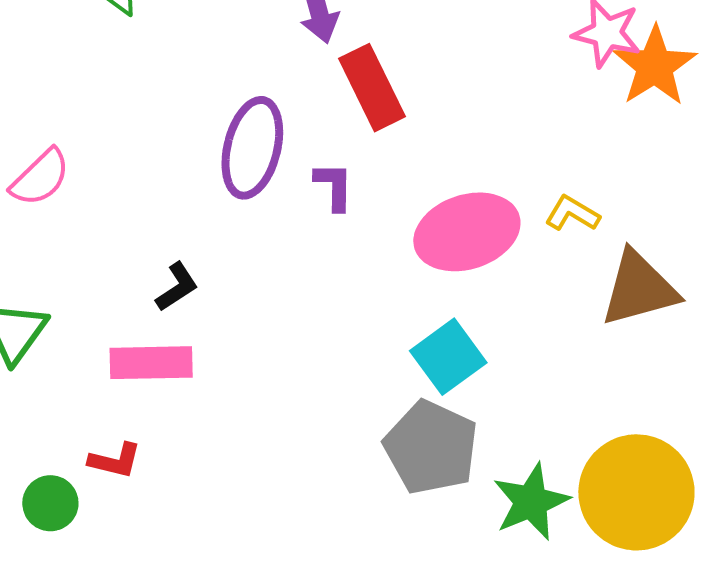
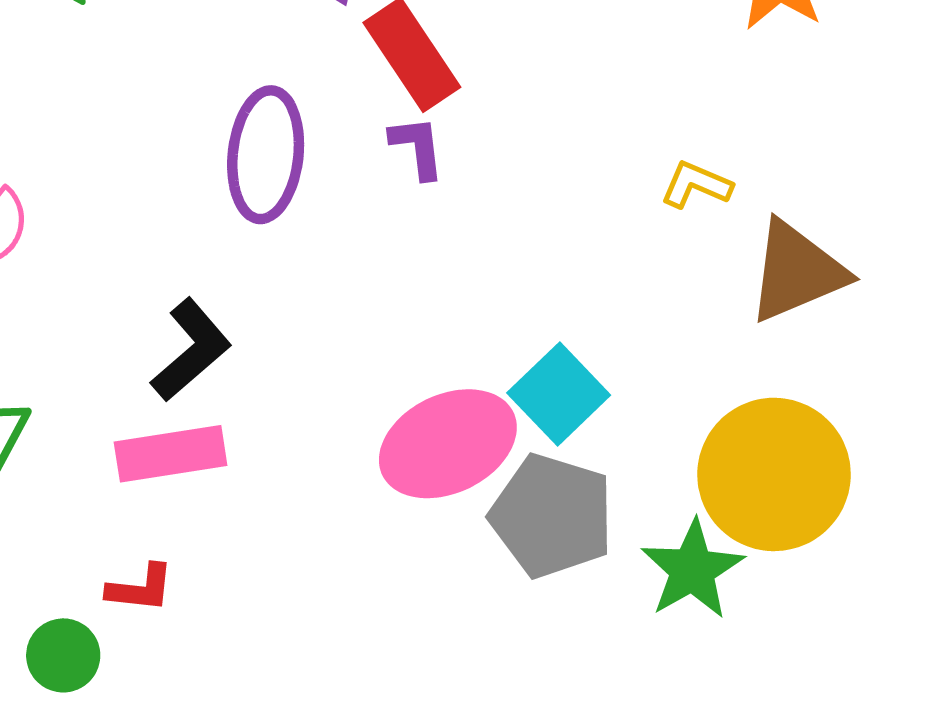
purple L-shape: (334, 186) -> (417, 147), moved
pink ellipse: (467, 232) -> (448, 444), moved
black L-shape: (177, 287) -> (191, 350), size x1.5
yellow circle: (636, 492) -> (774, 474), moved

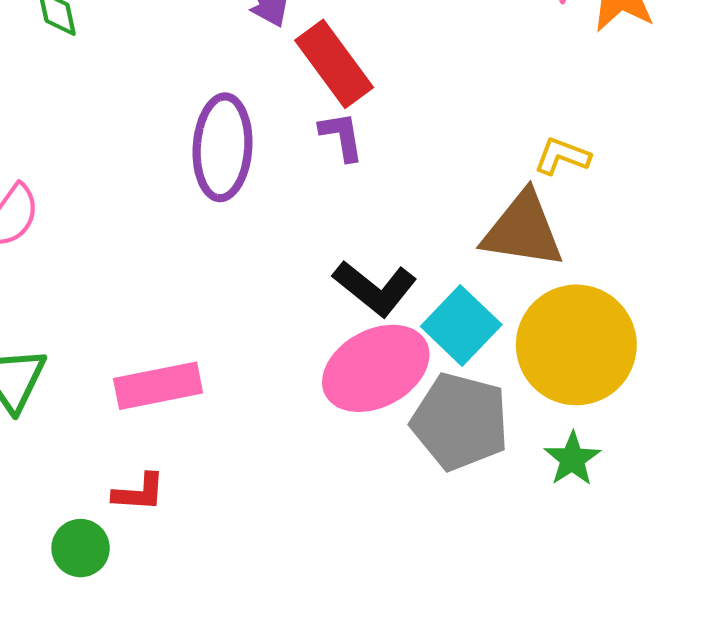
brown triangle: (797, 271) -> (523, 230), moved, turned 34
black L-shape: (191, 350) -> (375, 288), moved, turned 82
yellow circle: (774, 474) -> (576, 345), moved
green star: (692, 570) -> (572, 459), size x0.7

